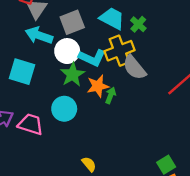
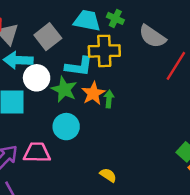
white circle: (67, 51) -> (37, 78), moved
yellow cross: (119, 51) -> (104, 51), turned 36
gray semicircle: (134, 68) -> (152, 36), moved

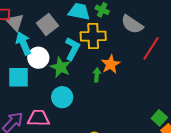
cyan arrow: (18, 60) -> (24, 43), turned 65
cyan L-shape: (79, 66) -> (72, 49), turned -70
orange star: (93, 93) -> (111, 64), moved

